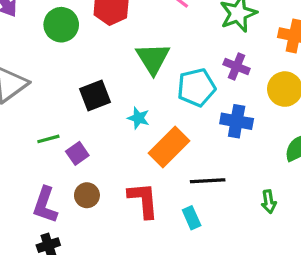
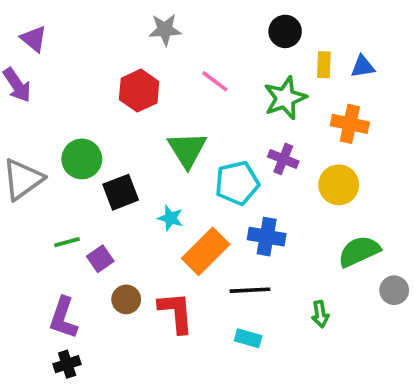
green circle: (61, 25) -> (82, 159), moved
blue cross: (237, 121) -> (267, 237), moved
brown circle: (87, 195) -> (126, 299), moved
cyan rectangle: (192, 218) -> (248, 338), moved, turned -50

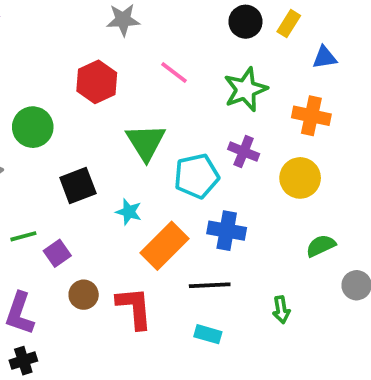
yellow rectangle: (324, 65) -> (289, 24), moved, turned 30
green circle: (82, 159) -> (33, 127), moved
green semicircle: (359, 251) -> (321, 246), size x0.7

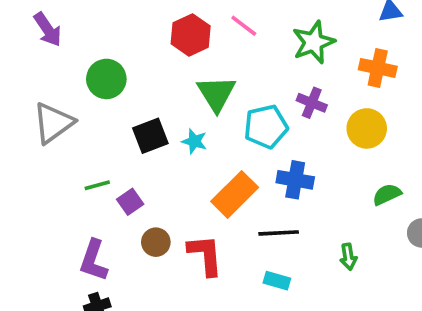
red hexagon: (97, 82) -> (191, 35), moved
cyan star: (129, 212) -> (194, 141), moved

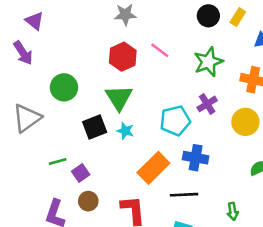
green triangle: (216, 94) -> (119, 98), moved
purple cross: (312, 103) -> (207, 104), turned 36
brown circle: (156, 242) -> (88, 201), moved

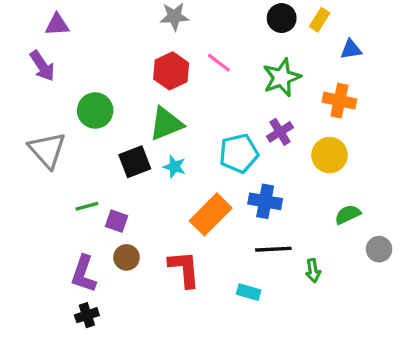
purple triangle: (35, 21) -> (57, 25), turned -42
green triangle: (119, 98) -> (166, 124), turned 40
gray triangle: (27, 118) -> (47, 150), turned -36
purple square: (81, 173) -> (117, 221), turned -36
black line: (184, 195) -> (273, 249), moved

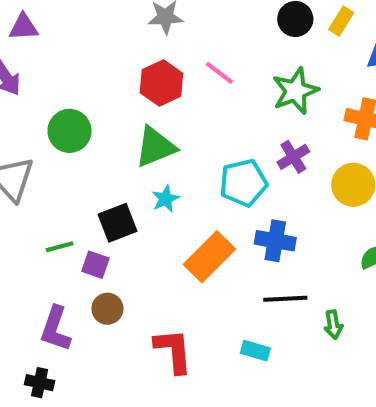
black square: (135, 162) -> (117, 223), moved
cyan star: (174, 167) -> (165, 199), turned 30
red L-shape: (184, 269) -> (173, 351), moved
black cross: (87, 315) -> (40, 383), moved, turned 30

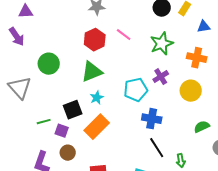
orange rectangle: (209, 257) -> (97, 127), moved
black line: (285, 299) -> (157, 148), turned 60

